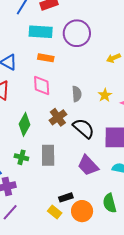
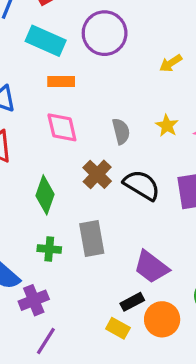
cyan rectangle: (41, 32) -> (46, 41), turned 30
purple trapezoid: (88, 165) -> (151, 267), moved

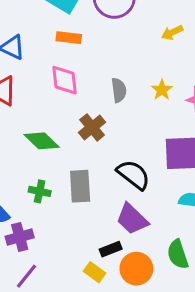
black semicircle: (142, 185) -> (133, 175), moved
green diamond: (45, 195) -> (42, 141), turned -72

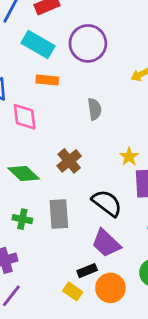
pink diamond: (65, 80) -> (25, 117), moved
gray semicircle: (119, 90) -> (95, 109), moved
yellow star: (162, 90) -> (129, 157), moved

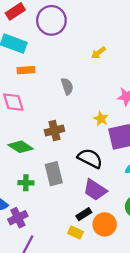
purple circle: (88, 43) -> (51, 20), moved
brown cross: (69, 161) -> (54, 131), turned 36

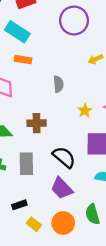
purple circle: (51, 20) -> (74, 20), moved
yellow star: (101, 119) -> (85, 111), moved
black rectangle: (84, 214) -> (19, 205), moved

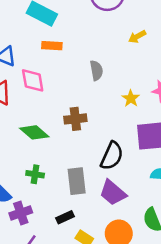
black semicircle: (64, 157) -> (112, 156), turned 80
gray rectangle: (26, 164) -> (77, 181), moved

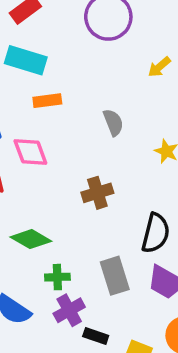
green diamond: (34, 132) -> (31, 239), moved
purple cross: (21, 213) -> (69, 310), moved
black rectangle: (65, 217) -> (96, 336), moved, turned 54

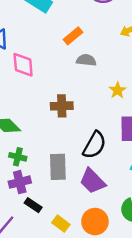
orange rectangle: (47, 101) -> (73, 36), moved, turned -48
gray semicircle: (113, 122) -> (86, 60), turned -78

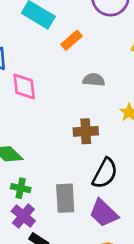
orange rectangle: (73, 36) -> (72, 40), moved
brown cross: (62, 106) -> (86, 131), moved
purple cross: (20, 182) -> (23, 216), turned -35

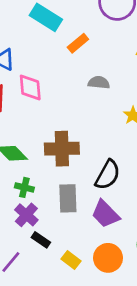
brown cross: (86, 131) -> (62, 149), moved, size x1.4

